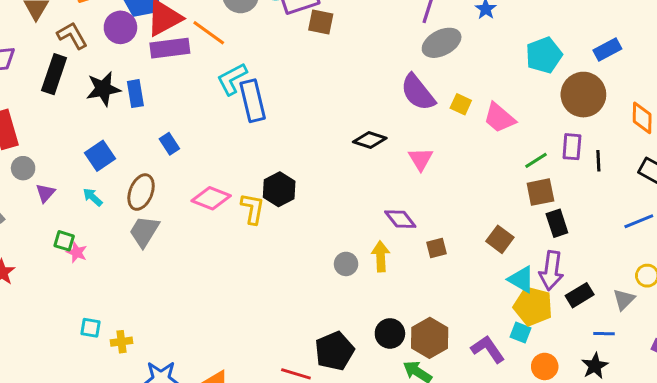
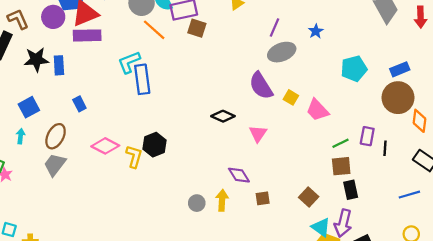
orange line: (209, 33) -> (154, 30), moved
brown circle: (583, 95) -> (398, 98), moved
cyan arrow: (93, 197) -> (21, 136), turned 48

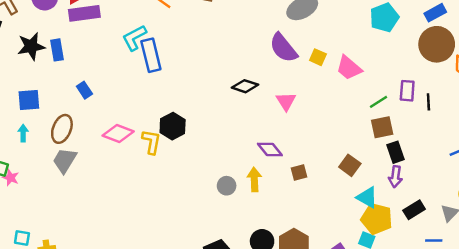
blue square: (29, 107) -> (29, 100), turned 30
purple arrow: (343, 223) -> (395, 177), moved, size x0.7

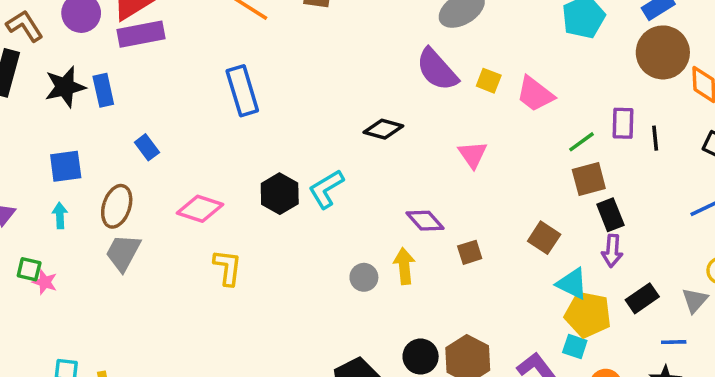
cyan L-shape: (134, 38) -> (326, 189), moved
pink triangle: (286, 101) -> (473, 155), moved
yellow L-shape: (151, 142) -> (227, 267), moved

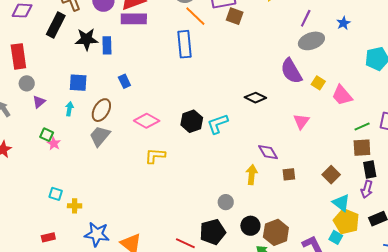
blue rectangle: (242, 91) -> (184, 44), moved
yellow L-shape: (227, 267) -> (155, 156), turned -105
gray circle: (364, 277) -> (226, 202), moved

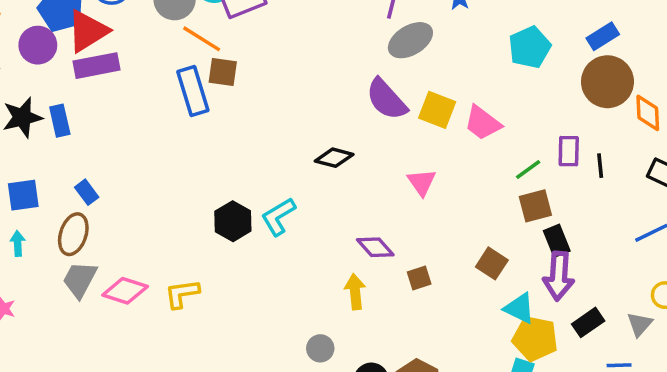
brown square: (235, 16) -> (223, 72), moved
blue rectangle: (124, 81) -> (87, 192), moved
yellow square: (318, 83) -> (437, 110), size x1.5
pink diamond: (147, 121) -> (125, 291), moved
purple arrow: (367, 189) -> (559, 276), size x1.5

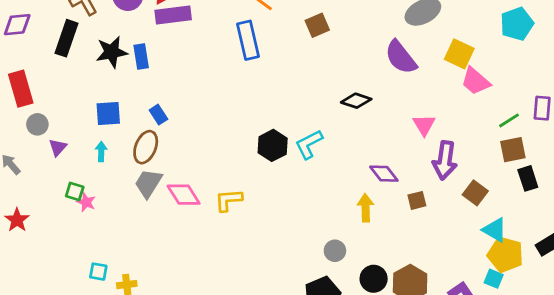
brown square: (223, 72) -> (317, 25), moved, turned -35
yellow square: (437, 110) -> (459, 54), moved
purple arrow: (559, 276) -> (445, 160), moved
pink diamond: (125, 291) -> (184, 195), turned 36

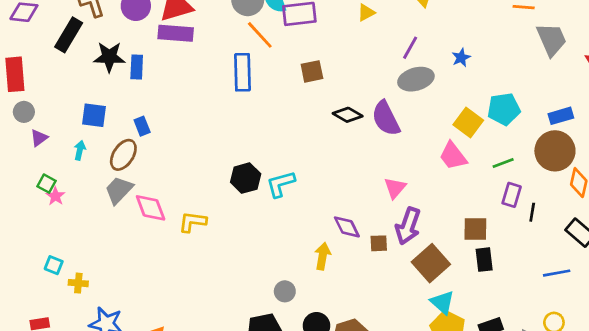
yellow square: (459, 54) -> (468, 123), moved
black diamond: (356, 101) -> (348, 115), moved
green line: (509, 120) -> (503, 163), moved
brown square: (475, 193) -> (431, 263), size x1.5
brown square: (417, 200) -> (379, 243), moved

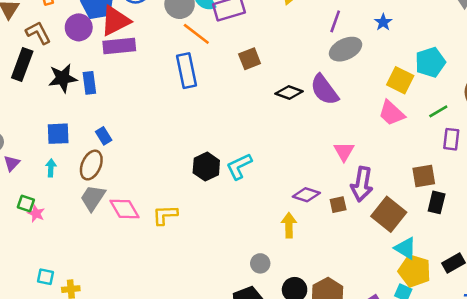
purple diamond: (347, 227) -> (306, 195), turned -36
black rectangle: (484, 260) -> (437, 202), turned 30

